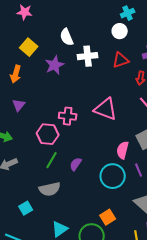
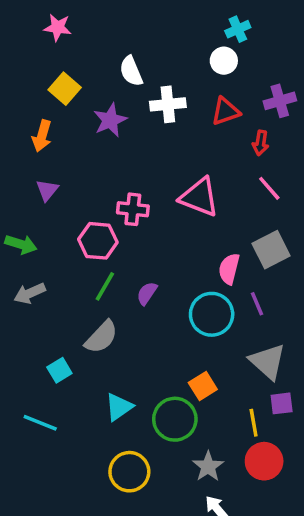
gray semicircle: (50, 189) -> (101, 337), turned -35

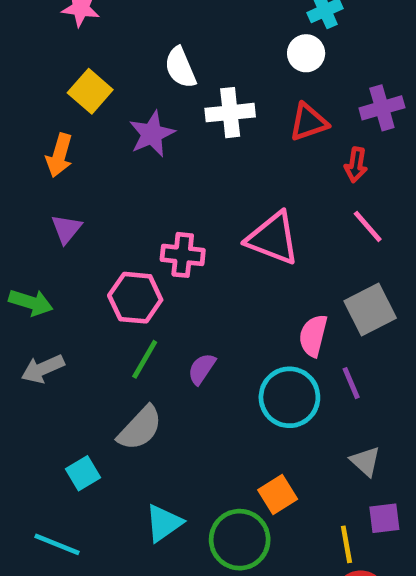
gray triangle: (268, 361) -> (365, 461), size x0.6

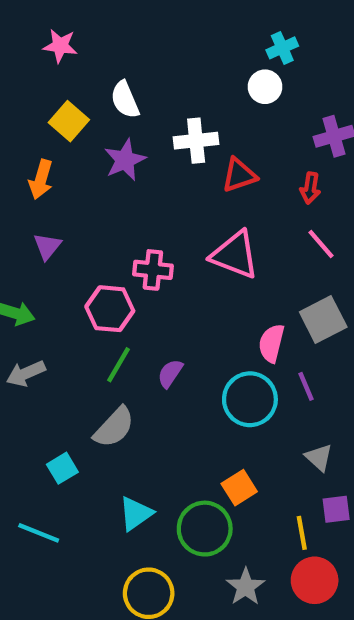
white semicircle: (180, 67) -> (125, 100), moved
red triangle: (308, 122) -> (239, 175), moved

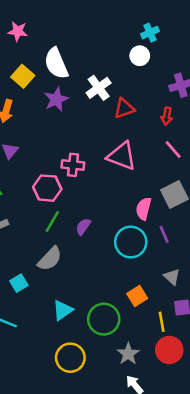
white semicircle: (125, 100) -> (56, 63), size x1.4
white cross: (196, 141) -> (99, 88), turned -30
orange square: (239, 488) -> (137, 296), moved

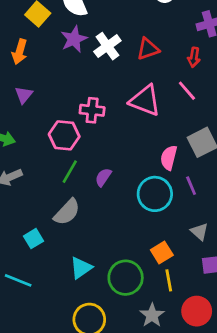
white cross: (99, 88) -> (107, 46), moved
pink line: (173, 150) -> (187, 91), moved
yellow line: (162, 322) -> (169, 280), moved

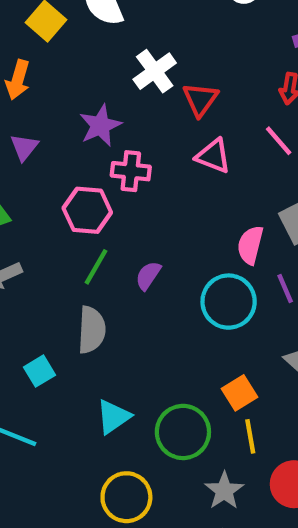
purple star: (74, 39) -> (100, 125), moved
red triangle: (148, 49) -> (200, 99), moved, turned -35
pink triangle: (145, 100) -> (213, 156), size x0.7
gray semicircle: (67, 212) -> (92, 330), turned -40

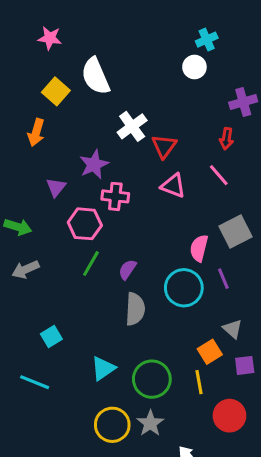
purple triangle: (24, 147) -> (56, 187), moved
gray semicircle: (92, 330) -> (135, 309), moved
orange square: (239, 393) -> (210, 352), moved
gray star: (224, 491) -> (150, 423), moved

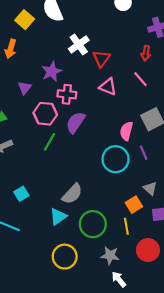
purple semicircle: (127, 269) -> (75, 122), moved, size x1.5
gray semicircle: (135, 309) -> (72, 194), moved, turned 40
gray star: (150, 423) -> (110, 255), moved, turned -30

